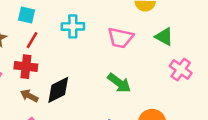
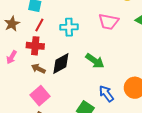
cyan cross: (73, 26) -> (69, 27), moved
green arrow: (119, 83) -> (95, 61), moved

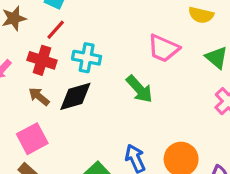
cyan cross: (69, 27) -> (87, 58), moved
green arrow: (95, 61) -> (139, 89), moved

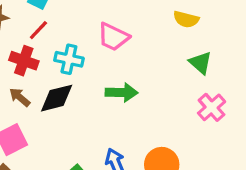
pink trapezoid: (163, 48) -> (113, 37), moved
green arrow: (139, 89) -> (122, 92), turned -48

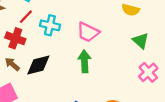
pink trapezoid: (113, 37) -> (88, 32), moved
cyan cross: (69, 59) -> (50, 25), moved
green arrow: (122, 92) -> (84, 61), turned -95

